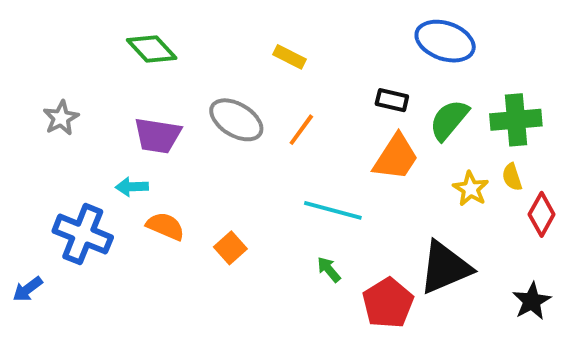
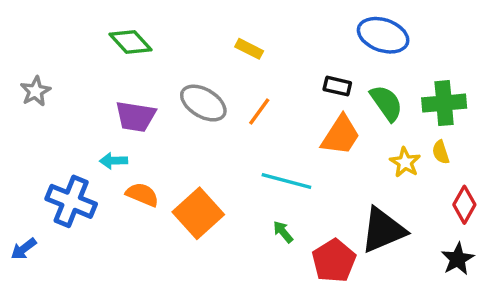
gray star: (61, 118) -> (36, 91), moved
green semicircle: (449, 120) -> (386, 103), turned 105
red diamond: (542, 214) -> (464, 205), moved
orange square: (230, 248) -> (198, 213), size x1.8

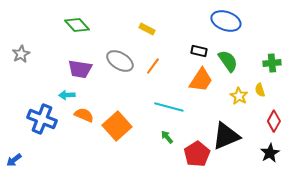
green cross: (444, 103) -> (272, 63), moved, size x0.7
blue arrow: (24, 249) -> (14, 160), moved

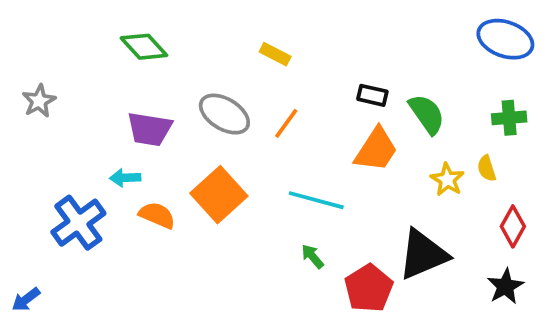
blue ellipse: (226, 21) -> (505, 39), moved
blue cross: (42, 119) -> (78, 223), turned 32
orange square: (117, 126) -> (219, 195), moved

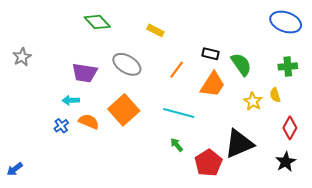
green diamond: (144, 47) -> (97, 22), moved
orange line: (286, 123) -> (177, 70), moved
blue cross: (78, 223) -> (61, 126), moved, size x0.5

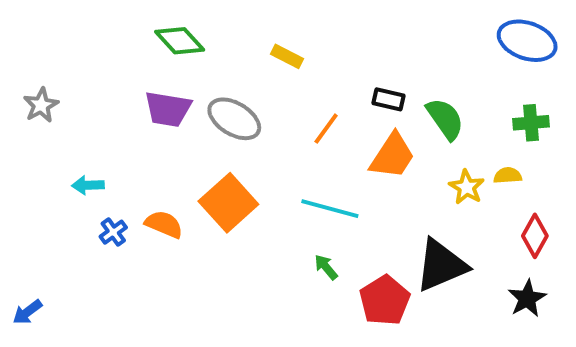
purple trapezoid: (85, 73) -> (168, 109), moved
yellow semicircle: (275, 95) -> (508, 175), turned 104
cyan arrow: (71, 100) -> (88, 185), moved

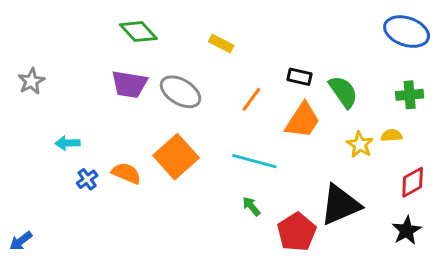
red diamond: (535, 236) -> (413, 182), turned 32

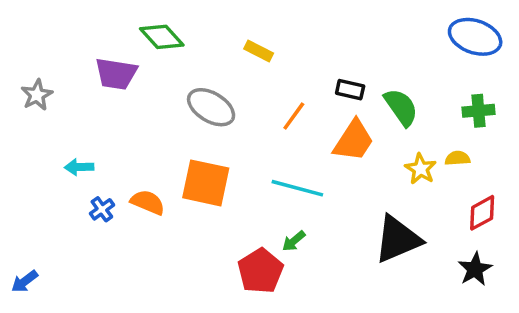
purple trapezoid: (129, 84) -> (116, 74), moved
orange square: (176, 157) -> (206, 183), turned -36
green arrow: (251, 206) -> (294, 241), turned -90
red pentagon: (297, 232) -> (260, 271), moved

